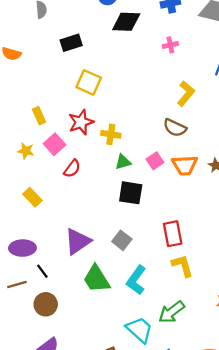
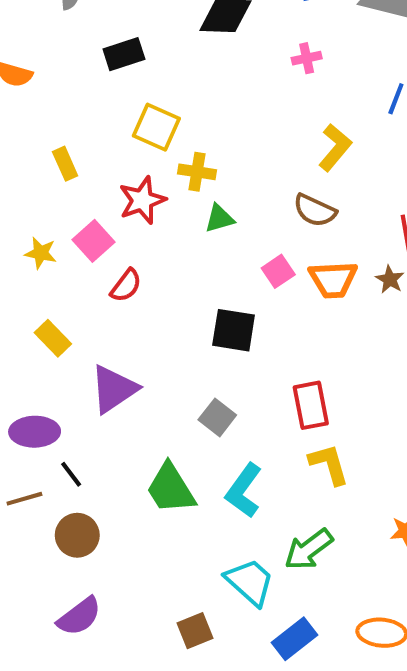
yellow rectangle: (39, 116) -> (65, 164), moved
yellow cross: (111, 134) -> (197, 172), moved
green triangle: (123, 162) -> (219, 219), moved
purple triangle: (78, 241) -> (114, 389), moved

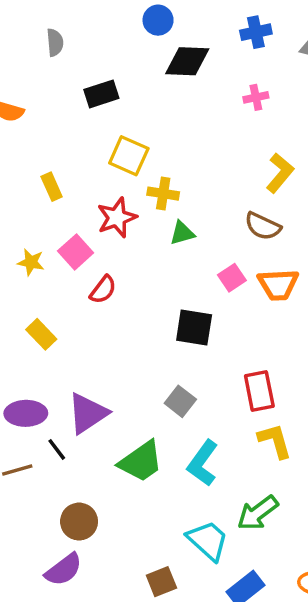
purple triangle: (114, 389) -> (88, 413), moved
green trapezoid: (171, 489) -> (141, 461), turned -93
brown circle: (77, 535) -> (79, 522), moved

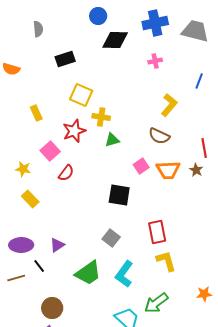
blue cross: (256, 32) -> (155, 23), size x1.4
yellow star: (31, 262) -> (23, 169), moved
purple triangle: (88, 413) -> (57, 245), size x0.6

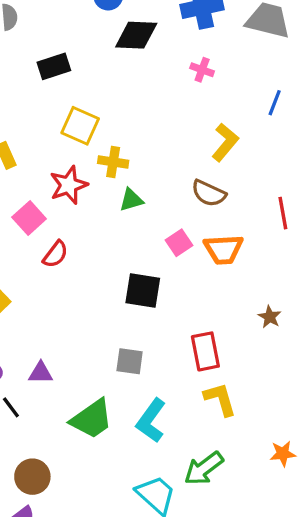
pink cross: (155, 61) -> (202, 70), turned 32
brown star: (196, 170) -> (270, 317), moved
gray square: (111, 238) -> (130, 361), turned -30
purple triangle: (57, 245) -> (41, 373), turned 35

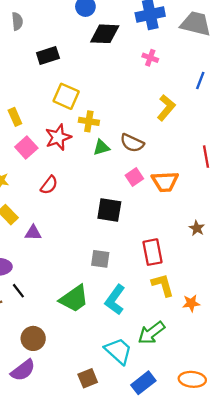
brown semicircle: (209, 193) -> (132, 143), moved
pink square: (29, 218) -> (26, 147), moved
purple triangle: (41, 373) -> (33, 233), moved
orange star: (283, 454) -> (191, 303), moved

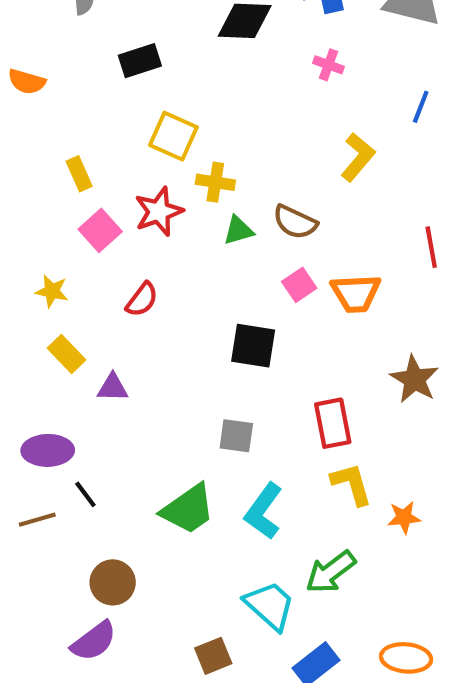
brown star: (197, 228) -> (414, 379), size x1.6

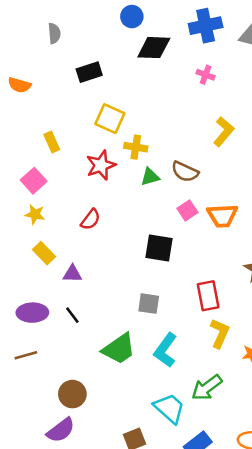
pink square: (100, 230) -> (34, 181), moved
yellow L-shape: (352, 484) -> (220, 333), turned 40
black line: (85, 494) -> (72, 315), moved

